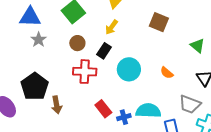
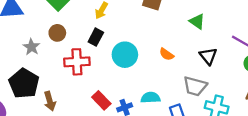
gray star: (39, 40) -> (31, 47), moved
brown circle: (77, 43) -> (57, 33), moved
cyan semicircle: (148, 111) -> (151, 98), size x0.7

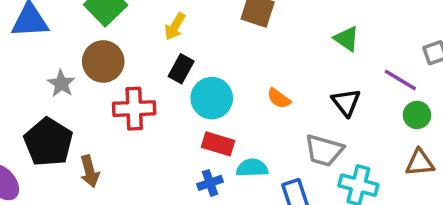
green triangle: (197, 21) -> (347, 39), moved
brown circle: (57, 33) -> (103, 61), size x1.5
black rectangle: (96, 37) -> (181, 69), moved
red rectangle: (101, 100) -> (218, 144), moved, turned -30

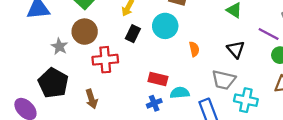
cyan circle: (212, 98) -> (165, 26), moved
orange semicircle: (279, 98) -> (194, 49), turned -136
brown arrow: (90, 171) -> (92, 99), moved

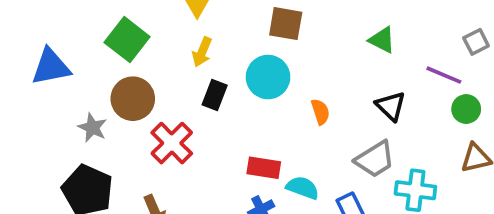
red cross: (105, 60) -> (172, 143), turned -35
gray trapezoid: (224, 80) -> (375, 159), turned -40
cyan semicircle: (180, 93) -> (303, 188), turned 30

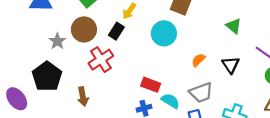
black rectangle: (215, 95) -> (116, 31), moved
orange semicircle: (320, 112) -> (198, 60), moved, turned -128
gray trapezoid: (375, 159) -> (201, 93), moved

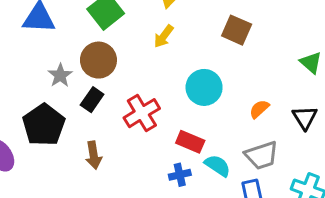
black rectangle: (116, 31) -> (92, 100), moved
cyan circle: (164, 33) -> (204, 87), moved
red cross: (101, 60) -> (142, 113), moved

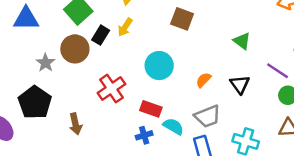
black rectangle: (92, 100) -> (101, 35), moved

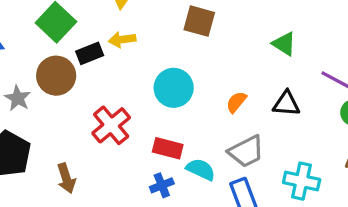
yellow arrow: (125, 27) -> (122, 40), turned 54
black rectangle: (101, 35) -> (90, 53), turned 42
black triangle: (240, 84) -> (286, 104), turned -45

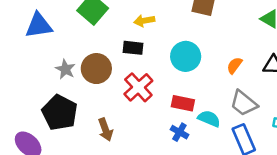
black rectangle: (90, 53) -> (133, 48), moved, turned 30
brown circle: (56, 76) -> (96, 69), moved
gray trapezoid: (246, 151) -> (244, 103), turned 68
blue cross: (162, 185) -> (179, 132), turned -36

